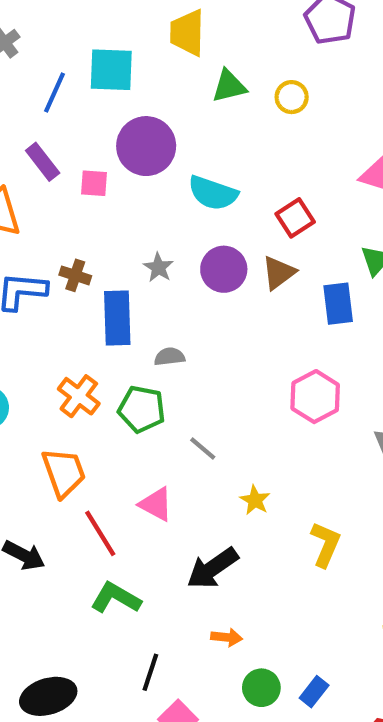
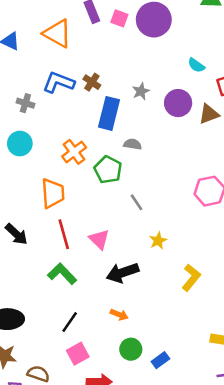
pink square: (94, 183) -> (119, 18), moved
cyan semicircle: (213, 193) -> (196, 65), moved, size x0.6
pink triangle: (156, 504) -> (99, 239), moved

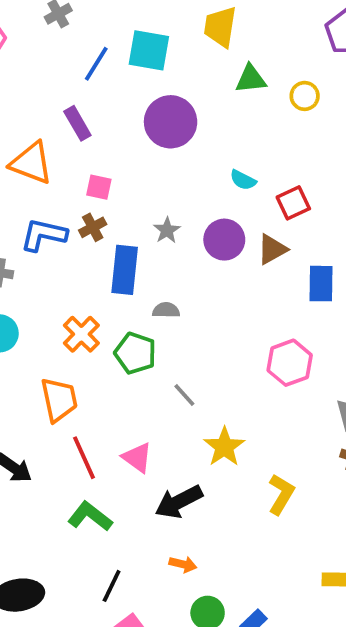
pink square: (119, 18) -> (99, 187), moved
brown cross: (92, 82) -> (93, 227), turned 36
yellow star: (158, 241) -> (224, 447), size x1.5

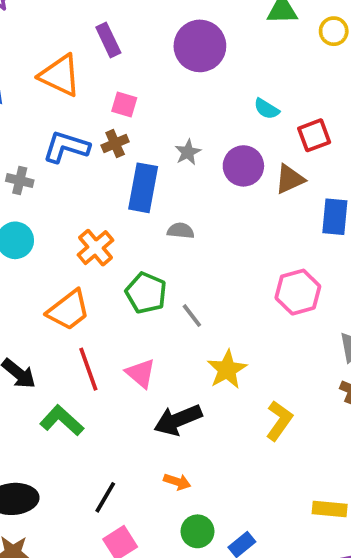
green pentagon: (135, 353) -> (146, 293), moved
orange trapezoid: (59, 400) -> (68, 310), turned 60
green L-shape: (90, 516) -> (62, 420), moved

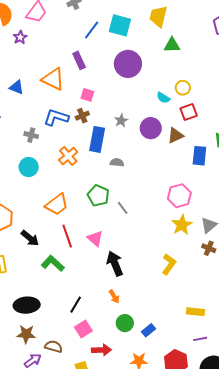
yellow circle: (334, 31) -> (183, 88), moved
orange cross: (96, 248) -> (68, 156), moved
yellow star: (227, 370) -> (182, 225), moved
black arrow: (178, 420) -> (115, 264), turned 90
orange arrow: (177, 482) -> (114, 297), turned 40

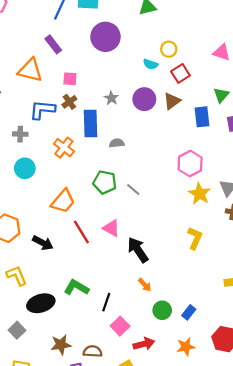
green L-shape: (53, 263) -> (76, 287), moved
black ellipse: (27, 305) -> (41, 303), moved

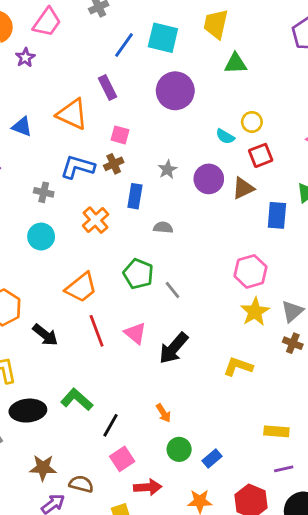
blue rectangle: (90, 123) -> (135, 196), size x0.7
yellow L-shape: (195, 238) -> (238, 367), turned -105
black arrow: (138, 250) -> (174, 348), moved, turned -116

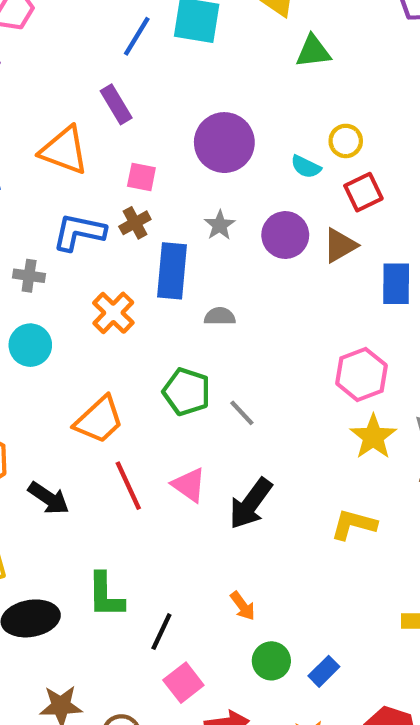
purple circle: (175, 91) -> (224, 143), moved
blue rectangle: (135, 196) -> (172, 271), size x1.4
green L-shape: (77, 399) -> (105, 595), turned -128

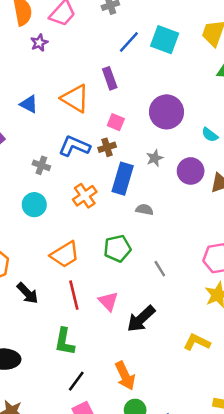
green pentagon: (187, 392) -> (117, 248), turned 30
gray line: (242, 413) -> (160, 269), moved
green L-shape: (105, 595) -> (64, 342), moved
orange arrow: (243, 606) -> (125, 376), size x1.6

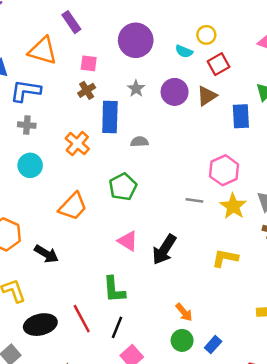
blue L-shape: (74, 146) -> (26, 91), moved
gray line: (160, 269) -> (194, 200), moved, turned -35
red line: (74, 295) -> (82, 319), moved
green L-shape: (64, 342) -> (114, 290), moved
orange arrow: (125, 376) -> (184, 312), moved, size x0.7

